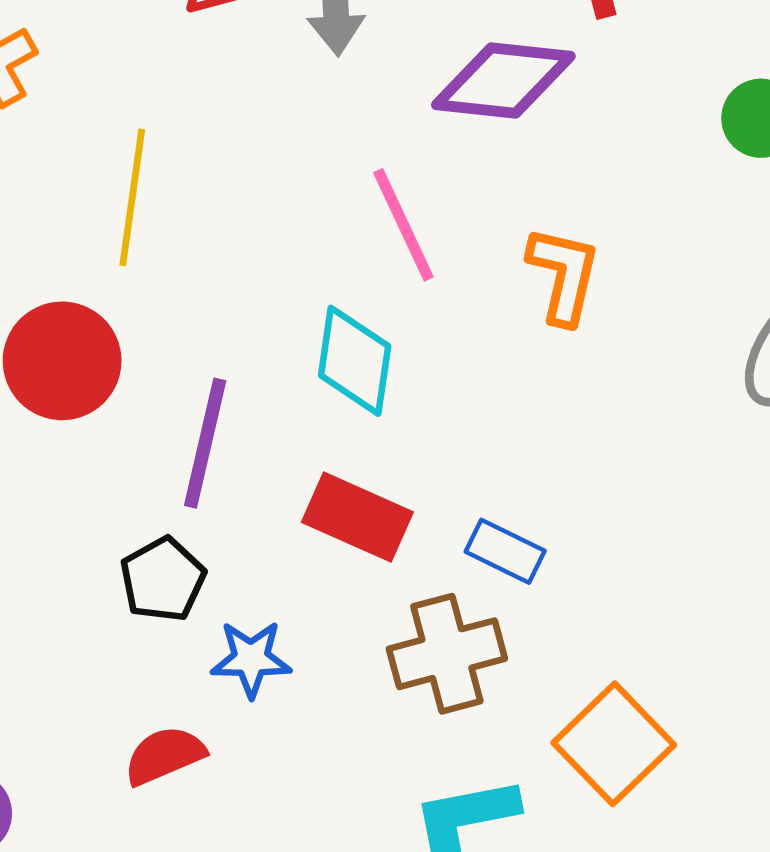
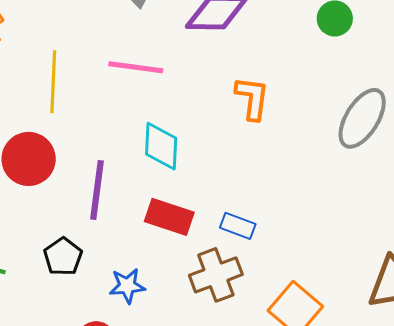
pink line: (403, 225) -> (136, 67), moved, turned -52
black pentagon: (163, 579) -> (63, 257), moved

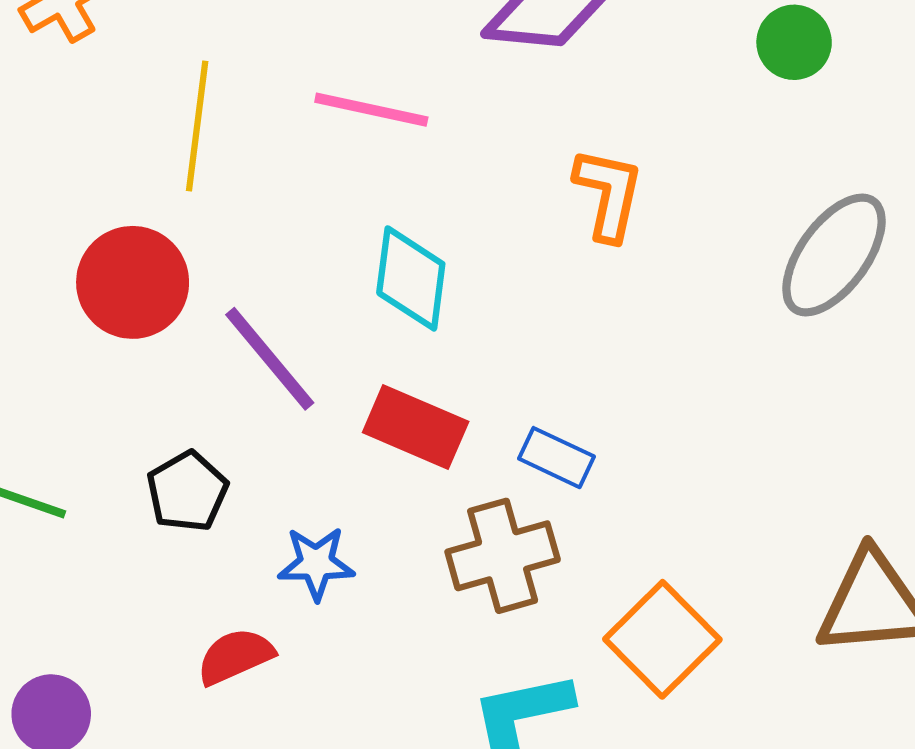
purple line: (97, 190) -> (270, 359), turned -52

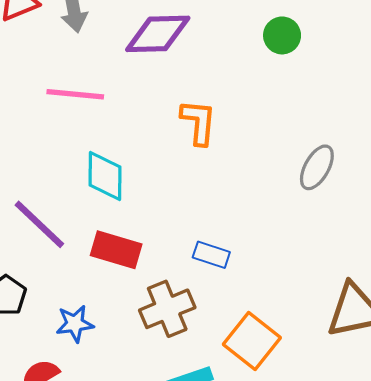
gray ellipse: (834, 255) -> (317, 167), moved, size x0.7
blue rectangle: (557, 458) -> (211, 255), moved

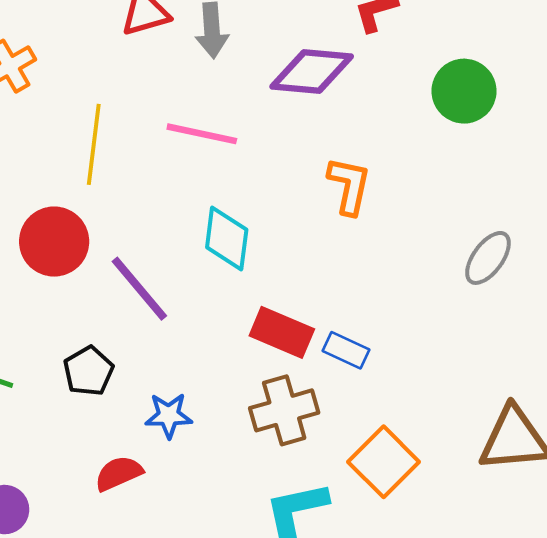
green circle: (282, 35) -> (464, 91), size x1.4
red rectangle: (116, 250) -> (282, 332), moved

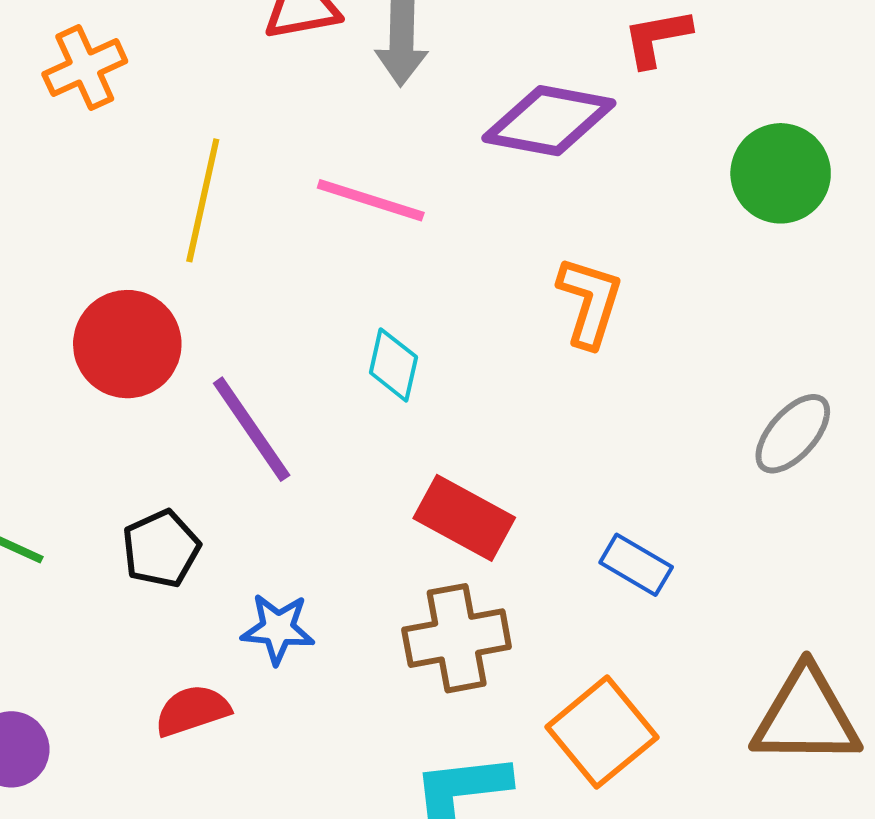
cyan diamond: (227, 238) -> (393, 365), size x0.7
blue rectangle: (346, 350) -> (636, 565), moved

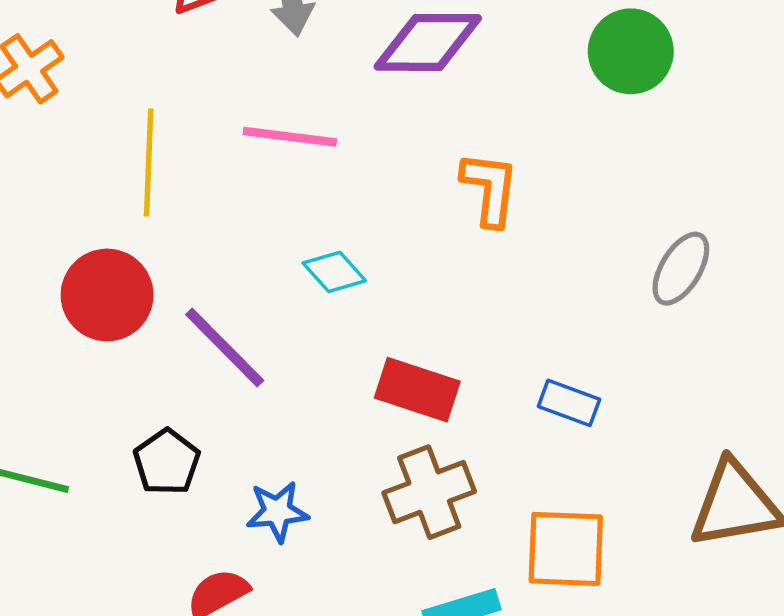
cyan diamond: (393, 365) -> (334, 272), turned -44
orange square: (602, 732) -> (566, 549), turned -38

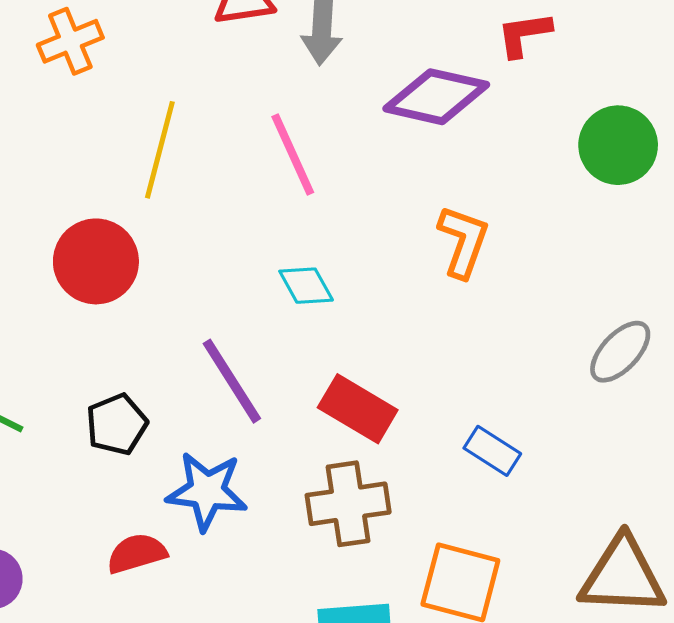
pink line: (290, 137) -> (293, 155), turned 46
purple line: (225, 348) -> (232, 381), moved
blue star: (277, 512) -> (207, 491), size x1.4

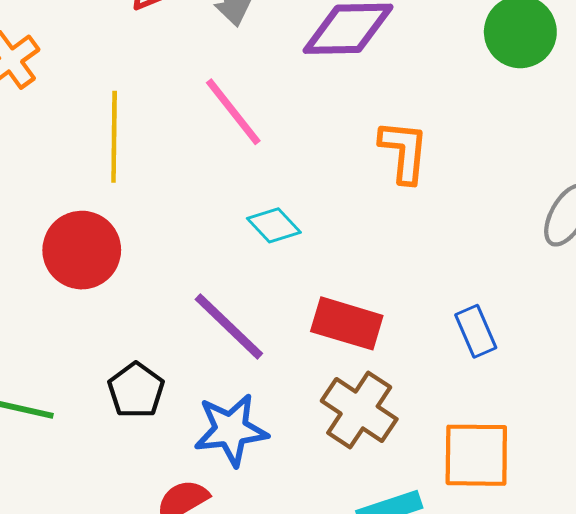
blue rectangle: (492, 451) -> (476, 331), turned 48
brown cross: (348, 504) -> (359, 410), turned -34

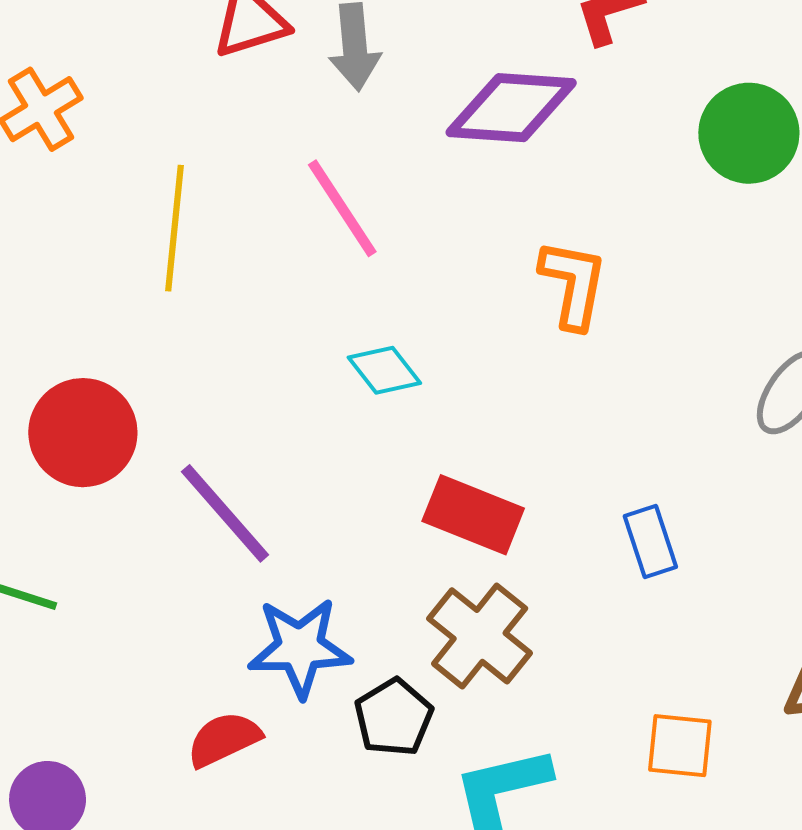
red circle: (82, 250) -> (83, 433), moved
purple line: (229, 326) -> (225, 513), moved
black pentagon: (136, 390) -> (394, 717), moved
orange square: (476, 455) -> (680, 746), moved, size x0.7

